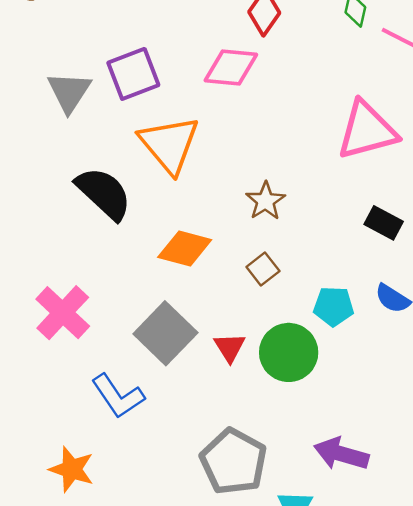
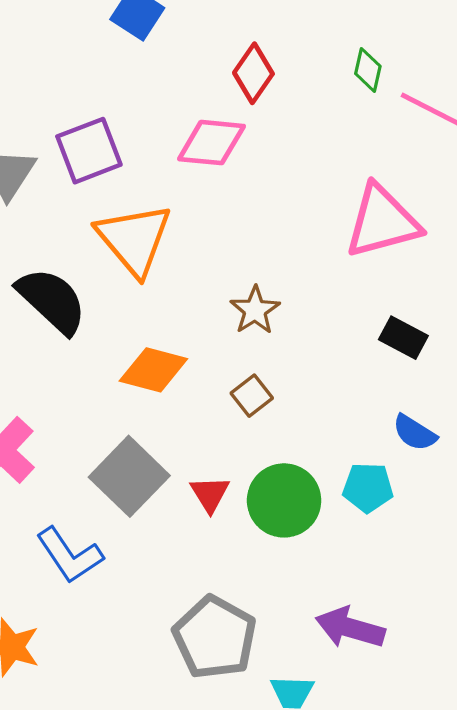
cyan pentagon: (334, 306) -> (368, 488), moved

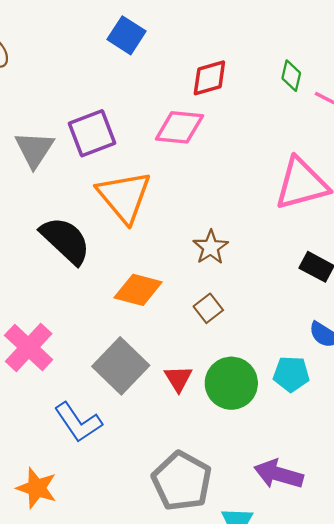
red diamond: (253, 73) -> (209, 78), turned 39

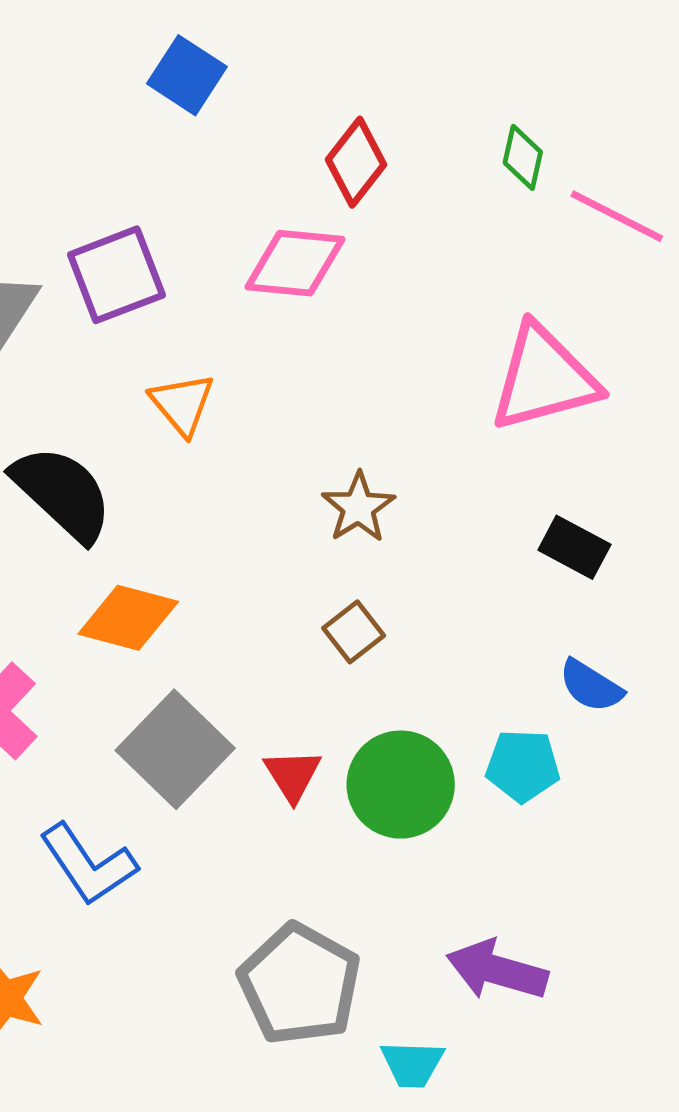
red diamond: (209, 78) -> (356, 162), turned -36
orange triangle: (124, 197) -> (182, 404), size x0.6
orange diamond: (138, 290) -> (128, 618), moved

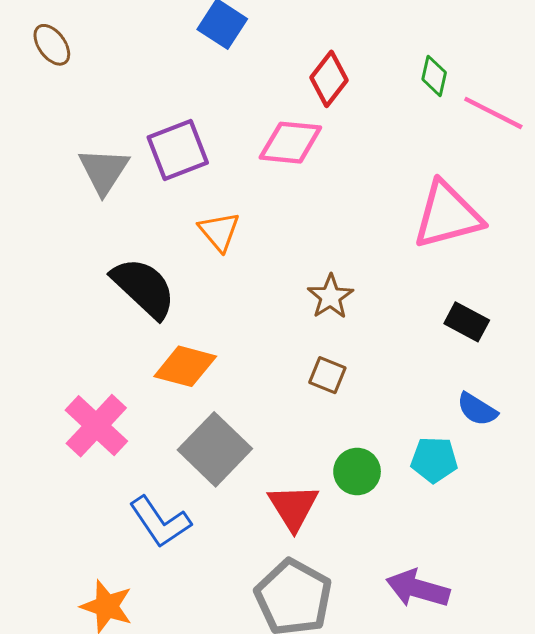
brown square: (354, 632) -> (327, 375), turned -30
red triangle: (293, 775) -> (293, 507), moved, size x1.4
green circle: (401, 785) -> (357, 472), size x0.7

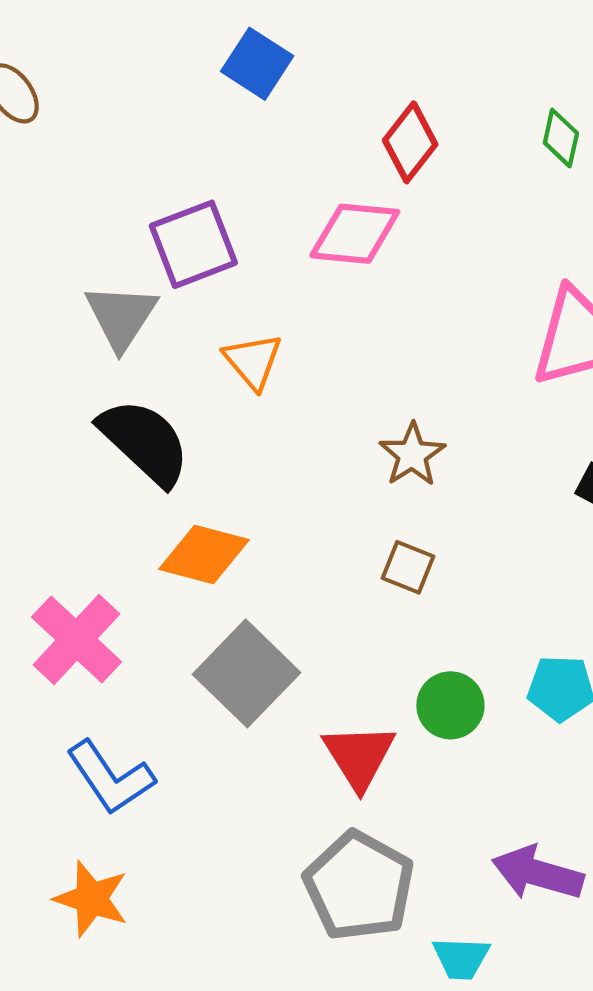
gray triangle: (104, 171) -> (121, 317), moved
blue L-shape: (160, 522) -> (111, 778), moved

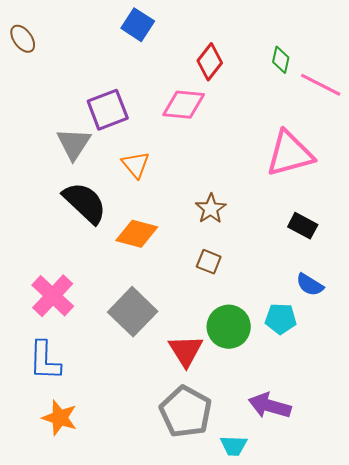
orange diamond: (204, 554) -> (137, 234), moved
green circle: (450, 705) -> (229, 327), size x1.4
blue L-shape: (111, 778) -> (45, 361), moved, turned 36

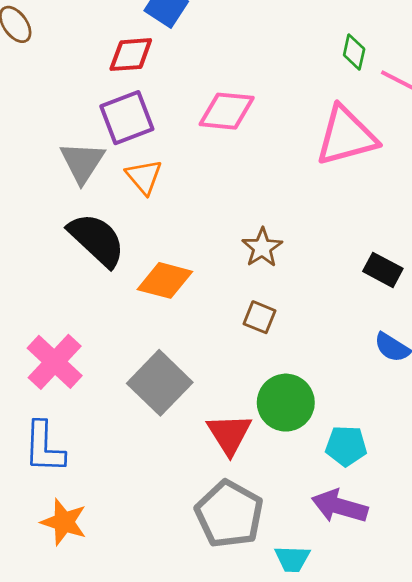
red diamond: (210, 62) -> (131, 55), moved, turned 48
pink triangle: (290, 154) -> (346, 136), moved
orange triangle: (136, 165) -> (144, 177), moved
cyan pentagon: (281, 319) -> (346, 446), moved

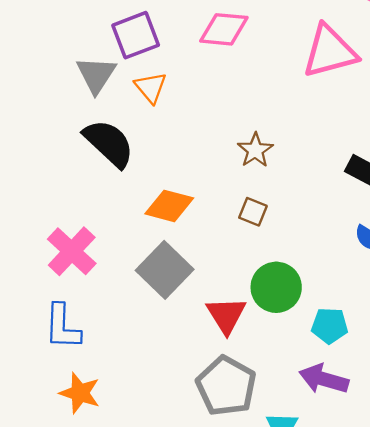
orange diamond: (165, 280) -> (169, 206), moved

